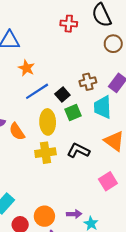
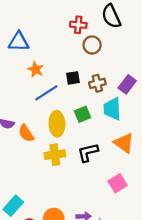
brown circle: (113, 44) -> (92, 45), moved
black square: (62, 94) -> (73, 78), moved, turned 32
black L-shape: (78, 151) -> (88, 152), turned -40

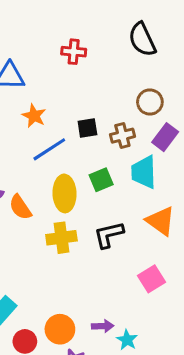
red cross: (78, 25) -> (74, 52), moved
brown circle: (92, 45) -> (150, 102), moved

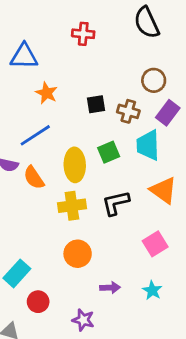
brown cross: (122, 136) -> (128, 111), turned 30
blue line: (49, 149) -> (35, 135), moved
orange circle: (60, 329) -> (78, 254), moved
cyan star: (127, 340) -> (152, 290), moved

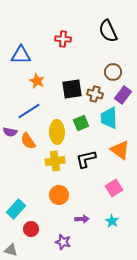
black square: (96, 104) -> (72, 89), size x1.5

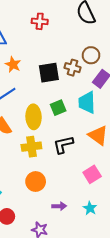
brown cross: (95, 94) -> (73, 68), moved

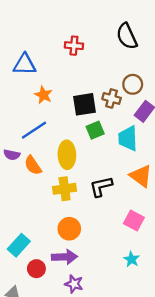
green square: (58, 108) -> (95, 130), moved
pink square: (92, 174) -> (134, 221), turned -30
purple arrow: (59, 206) -> (65, 257), moved, size x1.5

